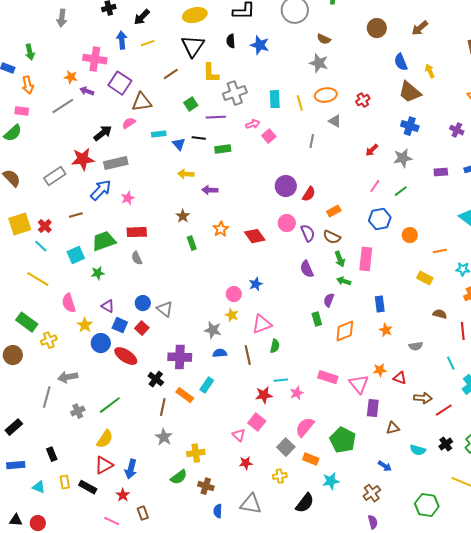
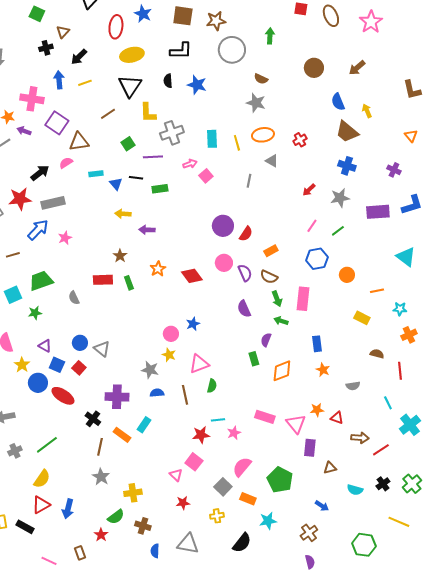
purple rectangle: (441, 172) -> (378, 212), size x1.6
red rectangle: (137, 232) -> (103, 280), moved
red star: (123, 495) -> (101, 535), moved

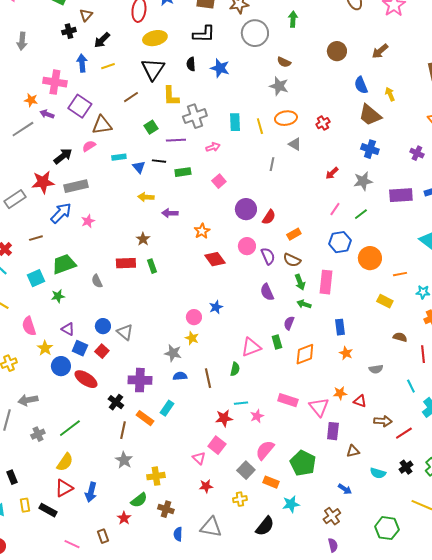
pink square: (206, 176) -> (219, 181), moved
orange star: (158, 269) -> (202, 231), moved
orange circle: (347, 275) -> (370, 258), size x1.5
pink triangle: (199, 364) -> (251, 347), moved

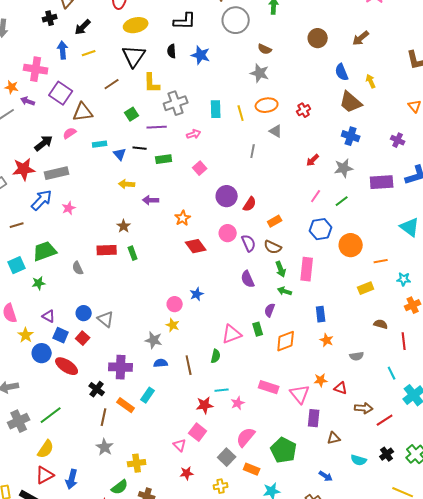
yellow rectangle: (385, 301) -> (366, 288), turned -49
gray cross: (38, 434) -> (19, 421), size x1.5

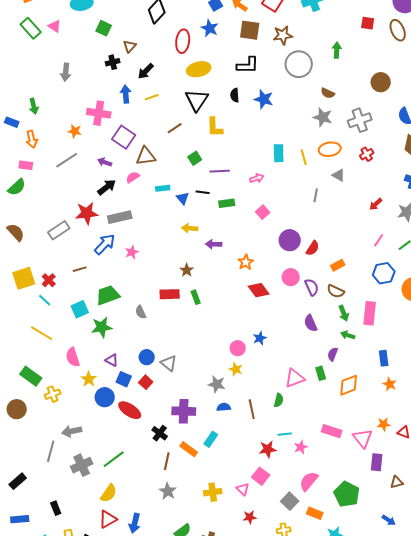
purple arrow: (28, 101) -> (105, 162), moved
gray cross: (176, 103) -> (360, 120), moved
green star: (39, 283) -> (102, 327), size x1.5
yellow cross: (137, 463) -> (213, 492), moved

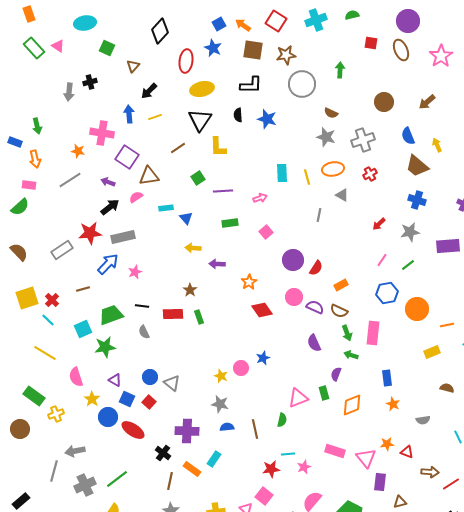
black cross: (113, 62) -> (90, 82), moved
black line: (203, 192) -> (142, 306), moved
purple semicircle: (312, 287) -> (315, 307), turned -42
yellow star: (236, 369) -> (221, 376), moved

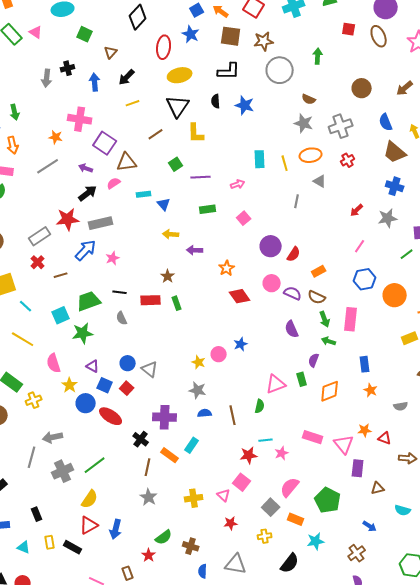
blue arrow: (129, 114) -> (95, 82), moved
green line: (408, 265) -> (407, 254), moved
red cross: (52, 300) -> (38, 262), moved

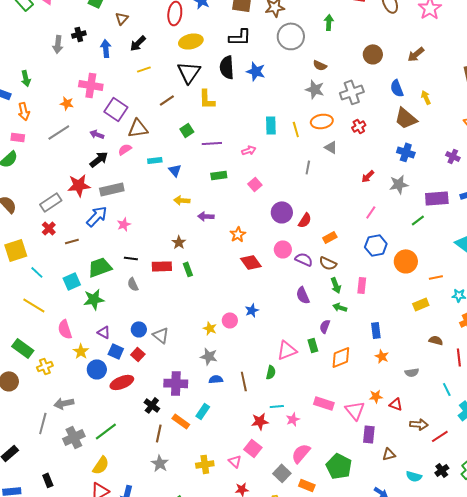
black semicircle: (216, 101) -> (227, 67), size x1.6
pink rectangle: (351, 319) -> (362, 285), size x0.7
red ellipse: (111, 416) -> (122, 382), turned -55

